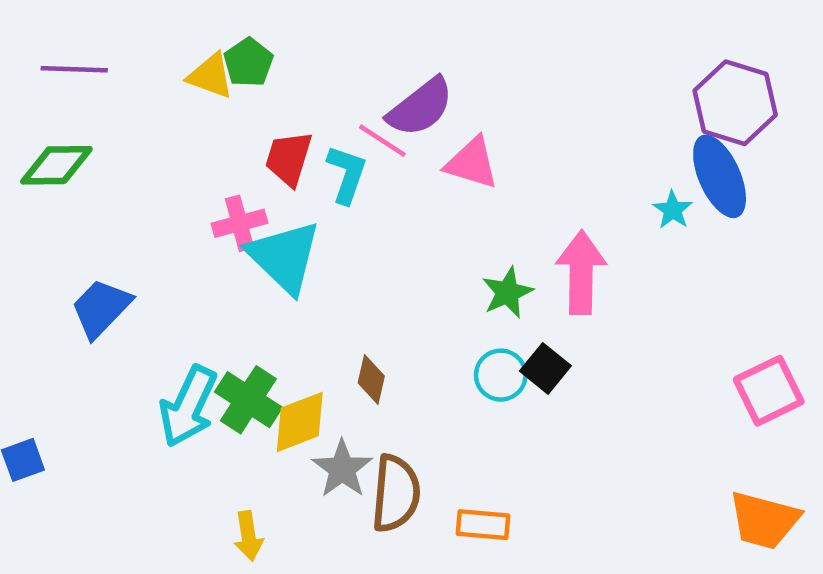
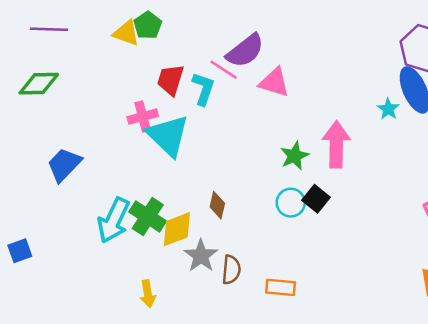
brown semicircle: (396, 493) -> (231, 270), size x0.7

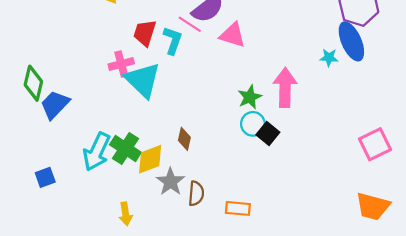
green diamond: (39, 84) -> (33, 83), moved, turned -76
cyan star: (388, 109) -> (329, 57), turned -30
cyan circle: (291, 203) -> (253, 124), moved
blue square: (20, 251) -> (45, 177), moved

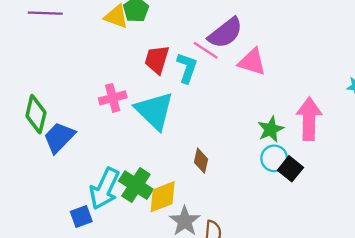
pink cross: (121, 64) -> (113, 98), moved
brown diamond: (184, 139) -> (201, 161), moved
blue square: (45, 177) -> (81, 216), moved

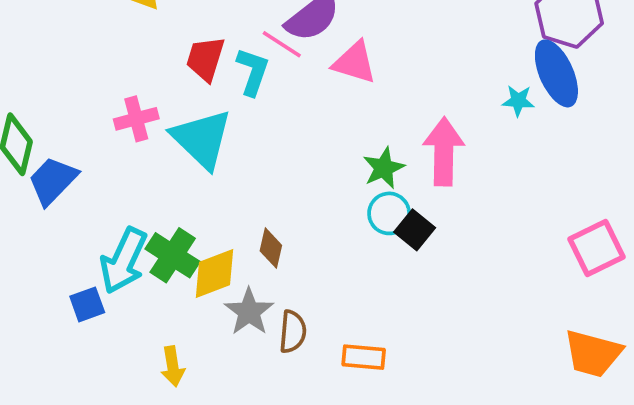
brown diamond: (201, 161) -> (271, 248), moved

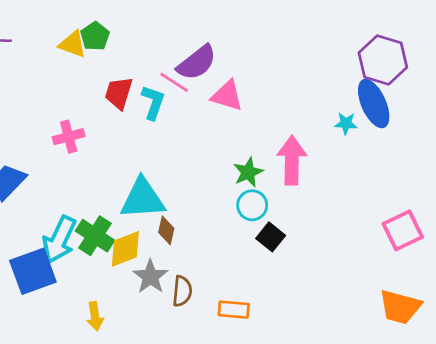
cyan triangle: (202, 139) -> (143, 199), moved, turned -48
black square: (415, 230) -> (271, 237), moved
blue square: (87, 304) -> (33, 271), size x1.8

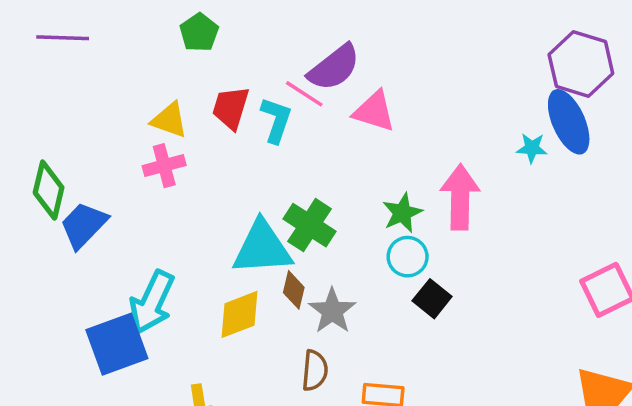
yellow triangle: (73, 44) -> (169, 120), moved
green cross: (95, 236) -> (310, 225), moved
gray star: (150, 277) -> (332, 311), moved

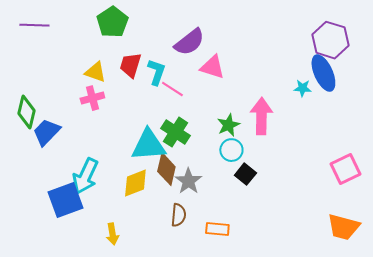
green pentagon: (199, 32) -> (112, 22), size x1.4
pink line: (304, 94) -> (172, 89), moved
brown diamond: (294, 290) -> (166, 169), size x1.5

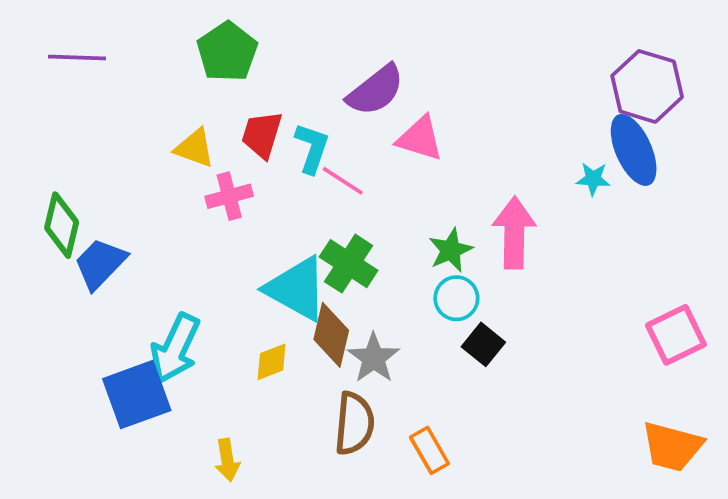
pink cross: (92, 98) -> (229, 196), moved
cyan triangle: (148, 145) -> (297, 289), turned 33
yellow diamond: (135, 183) -> (272, 362), size x0.7
brown semicircle: (178, 215) -> (354, 423), size x1.4
orange rectangle: (217, 229) -> (429, 450), turned 55

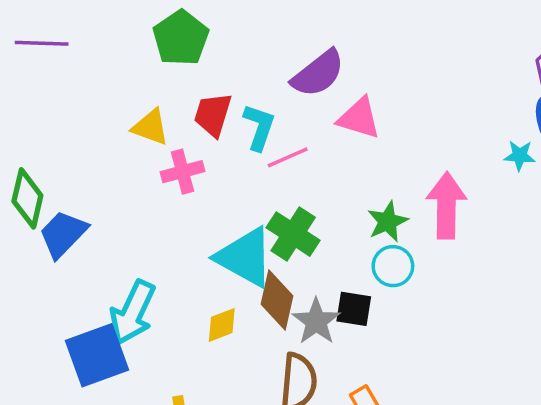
pink line: (343, 181) -> (288, 157), turned -57
black square: (483, 344) -> (354, 309), moved, turned -30

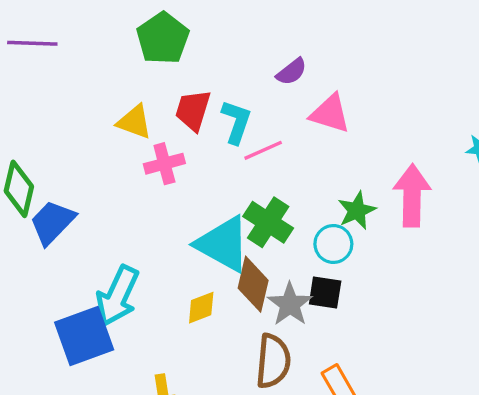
purple semicircle: (318, 74) -> (292, 72), size x0.6
cyan circle: (393, 266) -> (333, 244), moved

